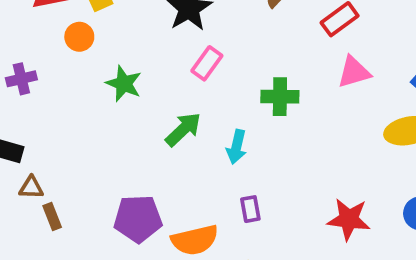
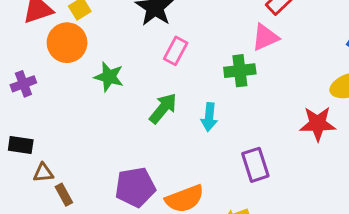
orange circle: (79, 37) -> (67, 43), size x1.6
pink triangle: (354, 72) -> (265, 37), moved
purple rectangle: (250, 209) -> (255, 165), moved, size x1.5
red star: (349, 219) -> (318, 124), moved

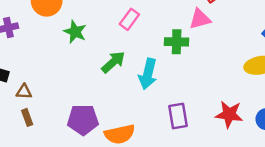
cyan arrow: (209, 117) -> (148, 74), size x1.4
red star: (318, 124) -> (229, 114), moved
brown triangle: (43, 173) -> (24, 92), moved

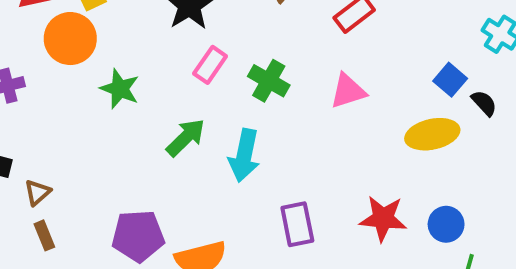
pink triangle: (200, 19) -> (348, 91), moved
green cross: (177, 42) -> (269, 81), moved, turned 30
brown triangle: (24, 92) -> (37, 192), turned -42

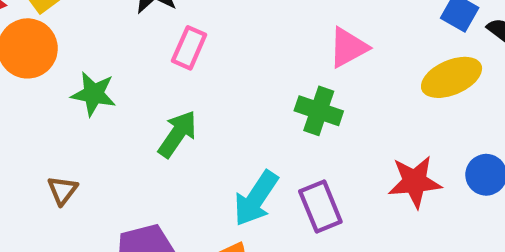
green cross: (269, 81) -> (319, 111), moved
cyan arrow: (244, 155) -> (256, 198), moved, turned 33
brown triangle: (37, 192) -> (63, 190), moved

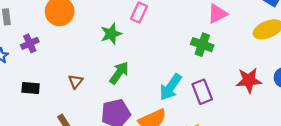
green star: (94, 94) -> (111, 34), moved, turned -30
green arrow: (177, 134) -> (119, 73), moved

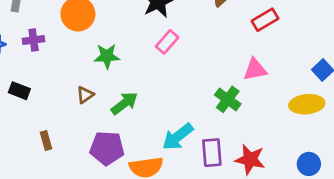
green star: (111, 34) -> (107, 56), moved
red star: (249, 80) -> (250, 159), moved
brown triangle: (76, 81) -> (85, 95), moved

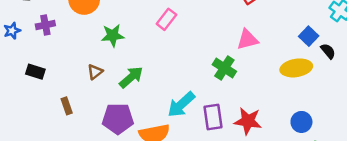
brown rectangle: (46, 140) -> (67, 106), moved

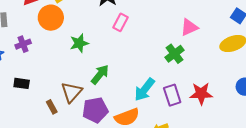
green cross: (224, 68) -> (175, 54), turned 30
brown triangle: (95, 72) -> (71, 92), moved, size x1.6

